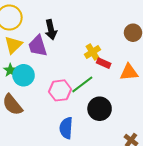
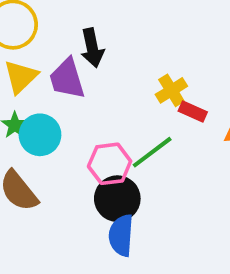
black circle: (100, 109) -> (117, 199), moved

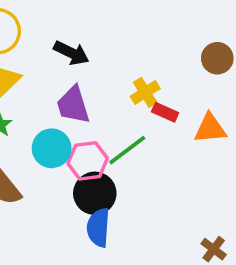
black arrow: (92, 48) -> (71, 53), turned -52
purple trapezoid: (67, 79) -> (73, 105), moved
cyan circle: (40, 135) -> (52, 148), moved

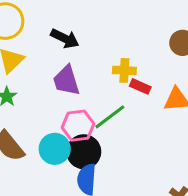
yellow cross: (145, 92) -> (124, 70), turned 35
cyan circle: (52, 148) -> (55, 149), moved

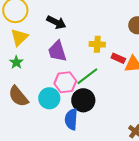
red rectangle: (140, 86) -> (118, 58), moved
black circle: (84, 152) -> (83, 100), moved

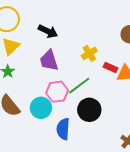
yellow cross: (97, 44) -> (89, 53), turned -35
black circle: (83, 100) -> (89, 110), moved

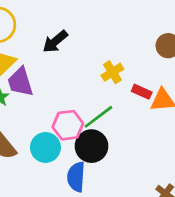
black arrow: (48, 31) -> (55, 41), turned 114
purple trapezoid: (49, 60) -> (20, 82), moved
black circle: (89, 110) -> (91, 146), moved

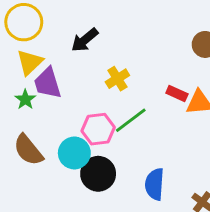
yellow cross: (112, 72) -> (117, 79), moved
black circle: (91, 146) -> (98, 174), moved
blue semicircle: (76, 177) -> (155, 184), moved

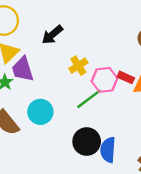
pink hexagon: (98, 129) -> (104, 80), moved
cyan circle: (74, 153) -> (40, 112), moved
black circle: (98, 174) -> (87, 142), moved

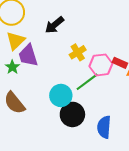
cyan circle: (40, 112) -> (61, 95), moved
black circle: (87, 142) -> (72, 114), moved

